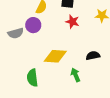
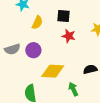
purple circle: (33, 25) -> (33, 50), moved

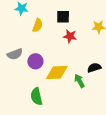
purple circle: (33, 50) -> (35, 61), moved
green arrow: (73, 89) -> (79, 81), moved

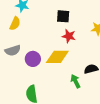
yellow semicircle: (38, 25) -> (15, 24), moved
yellow diamond: (57, 73) -> (57, 57), moved

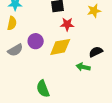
purple circle: (33, 59) -> (36, 41), moved
green arrow: (76, 81) -> (83, 67), turned -40

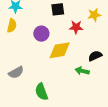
red star: (67, 24) -> (76, 27), moved
purple circle: (36, 41) -> (41, 34), moved
gray semicircle: (15, 50) -> (16, 72), moved

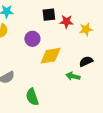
yellow star: (94, 15) -> (86, 29), moved
red star: (76, 27) -> (66, 22), moved

